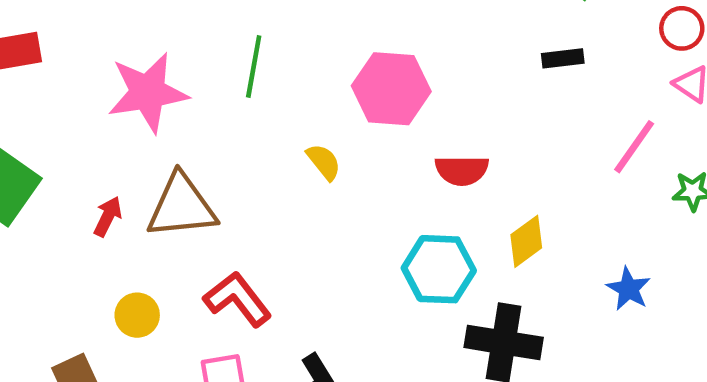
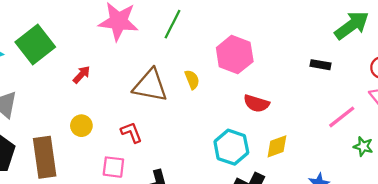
brown triangle: (182, 206) -> (150, 85), moved
red L-shape: (238, 299) -> (131, 132), size x0.7

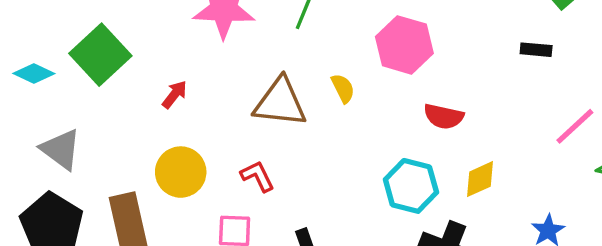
yellow circle: (81, 126) -> (181, 172), size x1.5

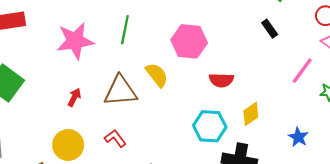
black rectangle: (536, 50) -> (270, 29), turned 60
yellow semicircle: (343, 88) -> (157, 75), size x1.4
red arrow: (175, 94) -> (74, 97), moved

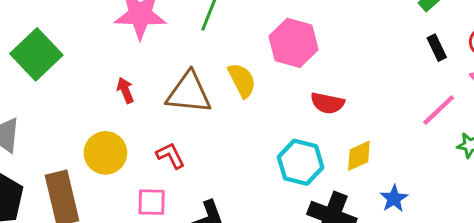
black rectangle: (270, 29) -> (437, 48), moved
red arrow: (74, 97) -> (125, 90), turned -60
blue star: (298, 137) -> (394, 199), moved

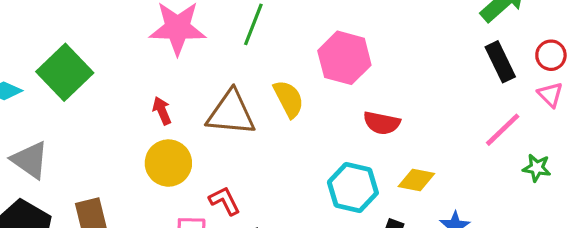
black rectangle: (437, 48) -> (500, 62), size x1.4
yellow circle: (105, 153) -> (168, 163), moved
red L-shape: (171, 156) -> (225, 201), moved
yellow diamond: (359, 156) -> (416, 180), turned 36

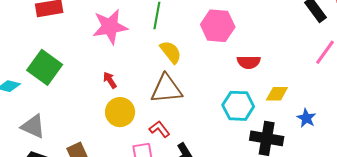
yellow semicircle: (289, 99) -> (171, 52), moved
brown triangle: (231, 113) -> (166, 89), moved

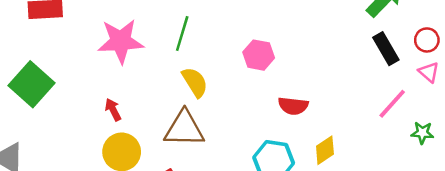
pink hexagon: (218, 26) -> (259, 55), size x0.7
yellow diamond: (277, 94) -> (325, 150), turned -40

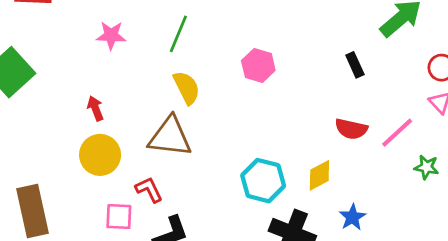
pink star: (121, 41) -> (111, 35), size x0.6
black rectangle: (386, 49) -> (355, 65), moved, size x0.7
red semicircle: (293, 106) -> (351, 129), moved

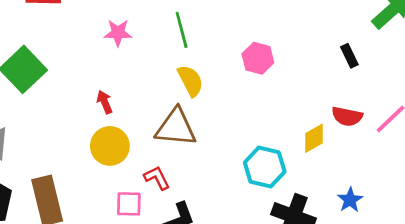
green line: (178, 34) -> (182, 30), turned -36
yellow diamond: (319, 175) -> (314, 138), moved

